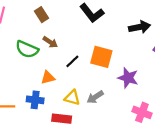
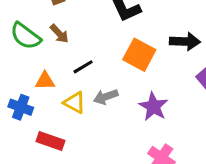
orange square: (101, 57) -> (139, 55), moved
gray arrow: (95, 97) -> (106, 97), moved
yellow triangle: (72, 98) -> (75, 102), moved

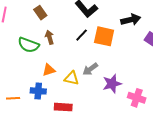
brown arrow: (59, 34) -> (50, 37), turned -136
black line: (83, 67) -> (82, 35), moved
purple star: (153, 107) -> (112, 84), moved, turned -30

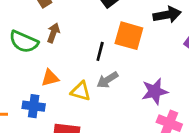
black line: (82, 35) -> (100, 51), moved, turned -32
brown arrow: (50, 37) -> (53, 33), turned 32
purple star: (112, 84) -> (155, 91), moved

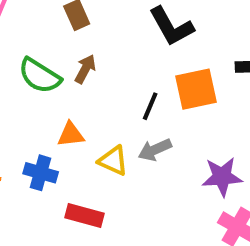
orange square: (129, 36) -> (196, 89), turned -36

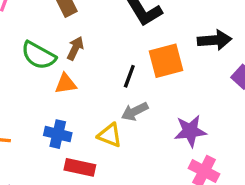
orange triangle: (71, 135) -> (66, 84), moved
yellow triangle: (113, 161) -> (110, 135), moved
blue cross: (41, 173) -> (58, 134), moved

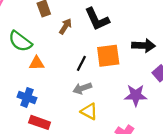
brown arrow: (75, 48) -> (65, 26), moved
purple star: (190, 131) -> (136, 95), moved
yellow triangle: (110, 135) -> (89, 111), moved

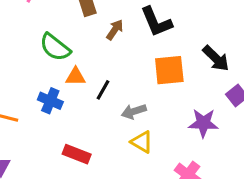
black arrow: (144, 45) -> (216, 58), turned 40
black line: (81, 63) -> (103, 90), moved
blue cross: (27, 97) -> (50, 101), moved

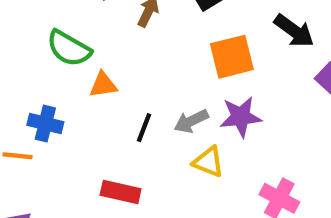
black line: (103, 90) -> (144, 128), moved
blue cross: (50, 101) -> (45, 124), moved
purple star: (203, 123) -> (241, 117), moved

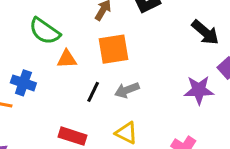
orange square: (232, 57) -> (114, 49), moved
purple star: (241, 117) -> (199, 90), moved
yellow triangle: (208, 162) -> (126, 133), moved

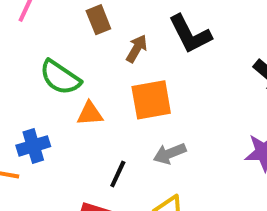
blue cross: (23, 83) -> (33, 146), turned -35
black line: (93, 92) -> (118, 174), moved

